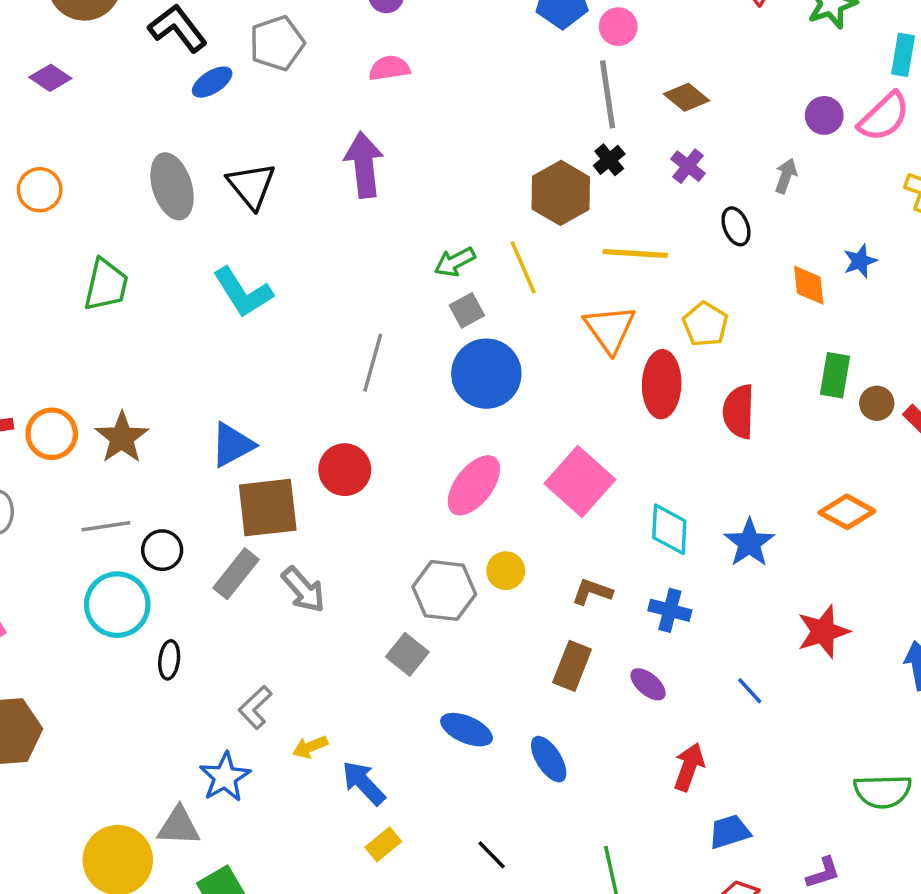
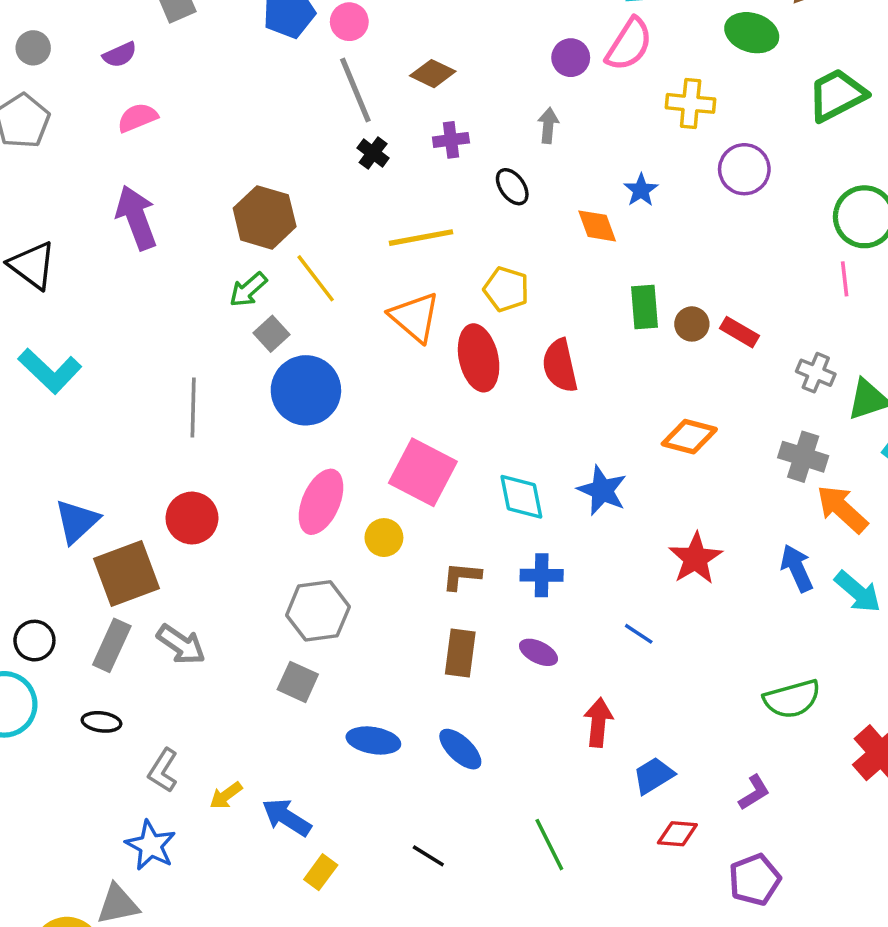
purple cross: (688, 166) -> (451, 140), turned -32
brown hexagon: (561, 193) -> (265, 217), moved
yellow circle: (506, 571) -> (384, 538), moved
black ellipse: (169, 660) -> (101, 722), moved, turned -75

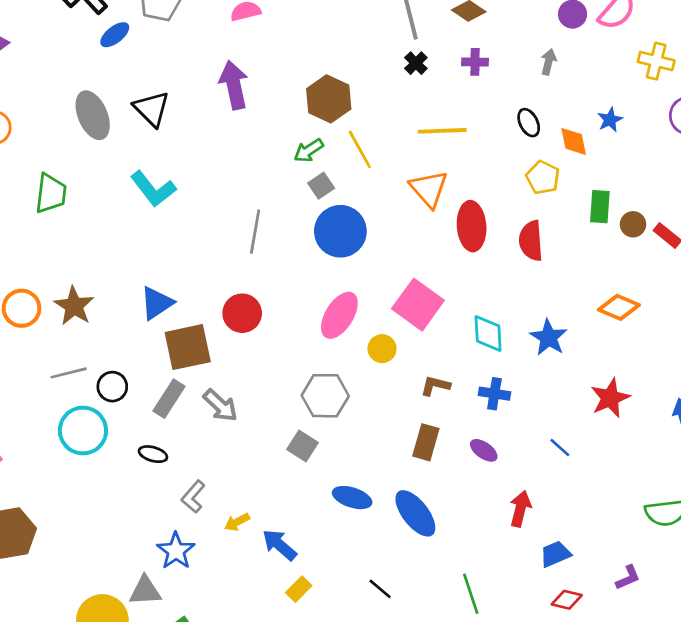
black ellipse: (512, 187) -> (529, 123), moved
yellow pentagon: (506, 289) -> (543, 177), moved
blue ellipse: (460, 749) -> (415, 513), size x1.4

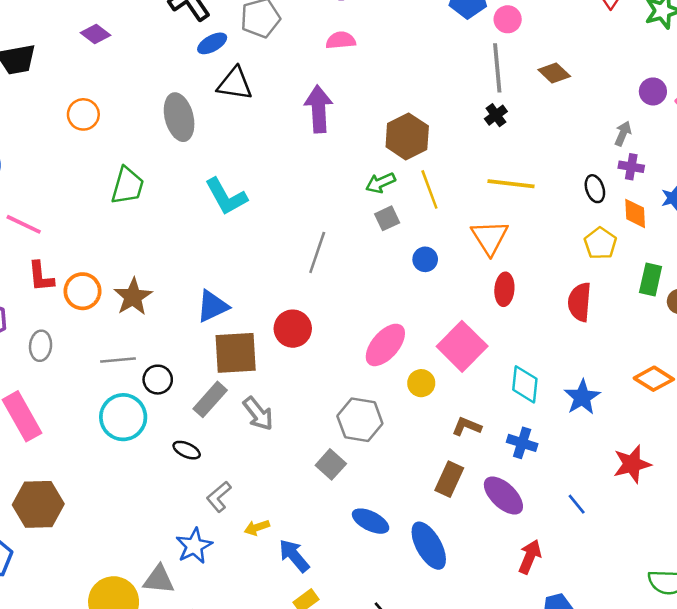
purple cross: (475, 62) -> (631, 167), moved
black triangle: (152, 109) -> (235, 84), moved, turned -45
red ellipse: (472, 226) -> (504, 289), moved, size x0.7
blue circle: (340, 231) -> (425, 259), moved, size x0.5
purple ellipse: (484, 450) -> (503, 495), size x1.6

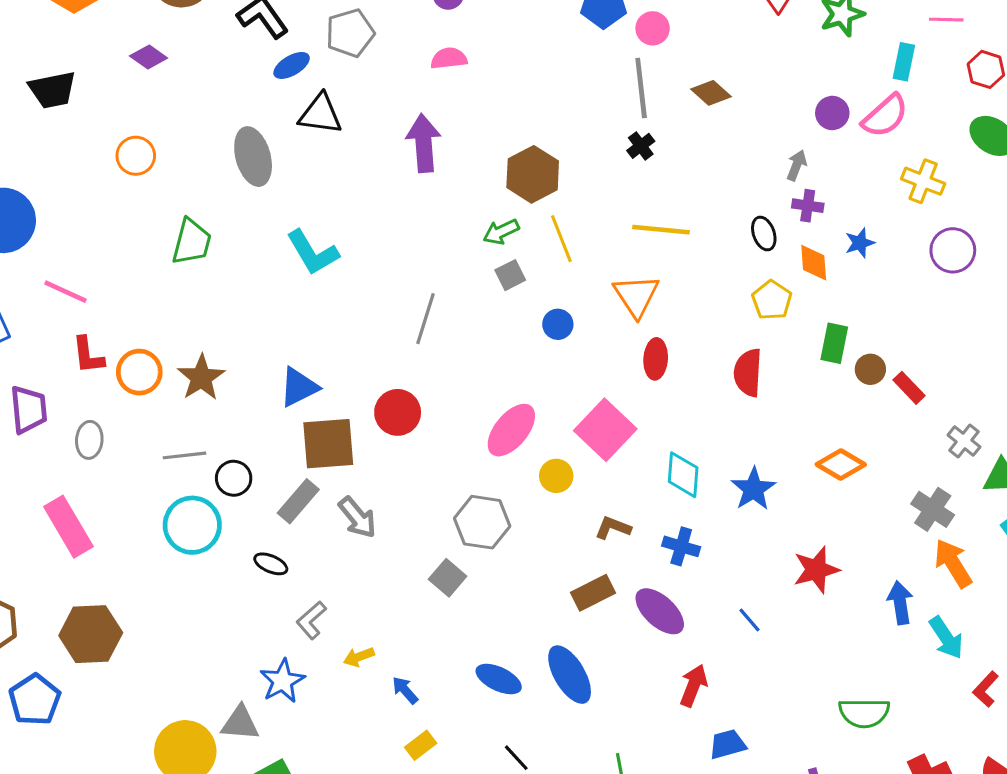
brown rectangle: (449, 479) -> (593, 593), turned 40
blue ellipse: (371, 521) -> (499, 679), moved
blue arrow: (294, 556) -> (405, 690), size x0.7

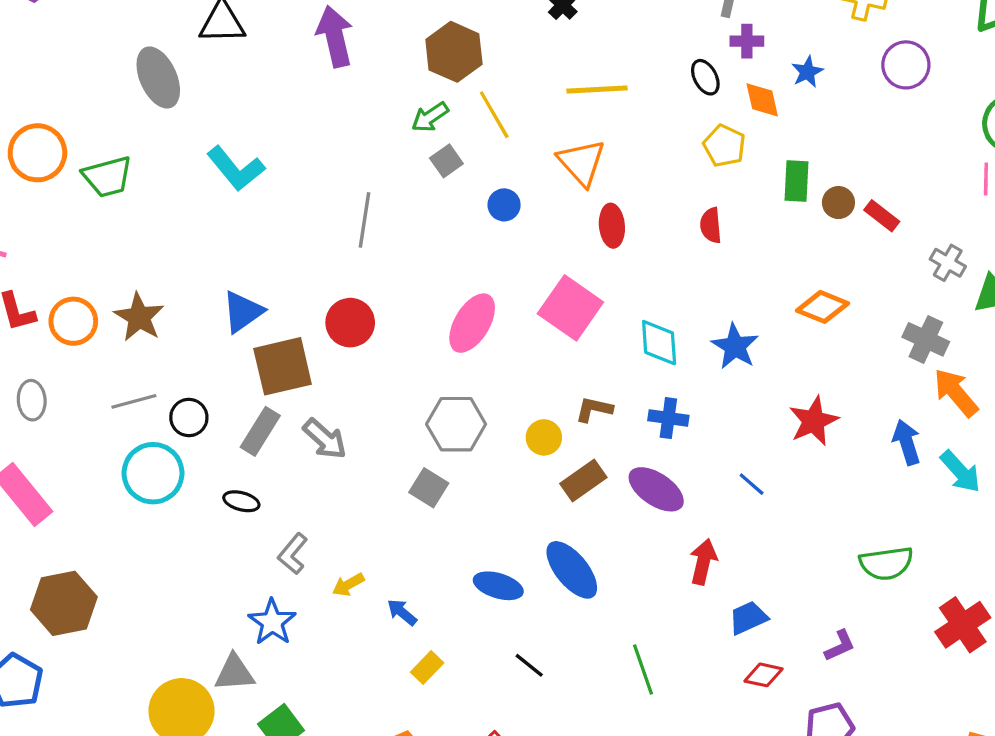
orange circle: (136, 156) -> (37, 153), moved, size x1.4
green trapezoid: (192, 242) -> (108, 177), turned 69
red semicircle: (748, 373) -> (711, 225), size x0.7
yellow circle: (556, 476) -> (544, 437), moved

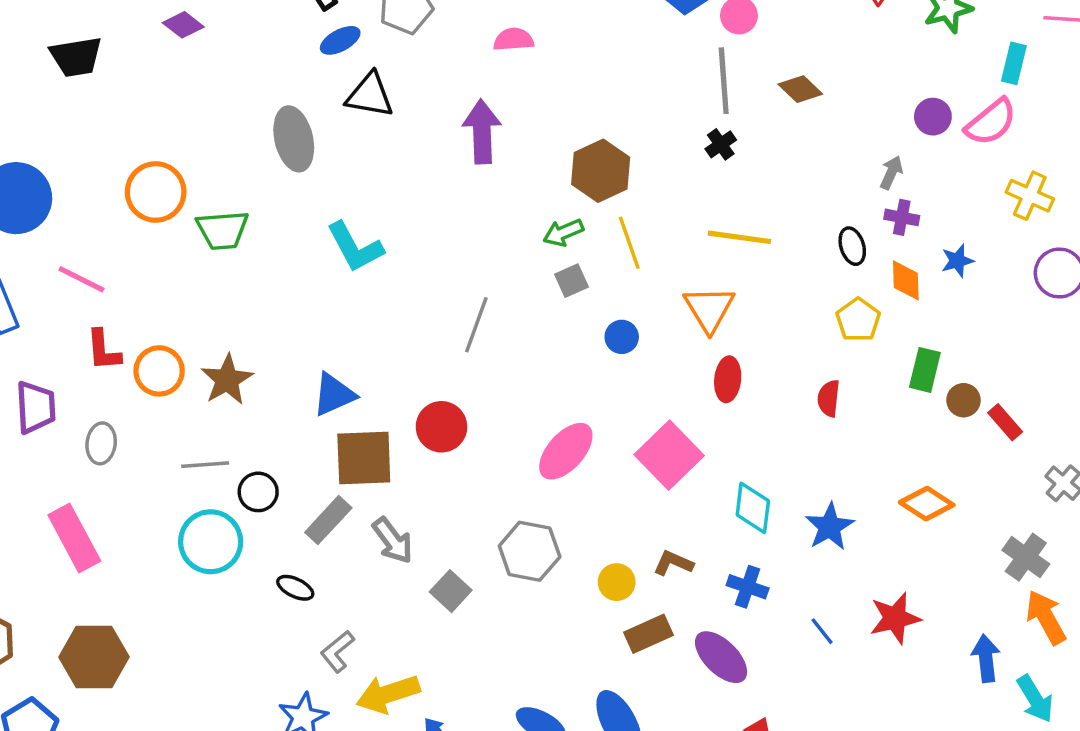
blue line: (752, 484) -> (822, 631), moved
gray square: (429, 488) -> (451, 591), moved
yellow arrow: (348, 585) -> (388, 694), size x1.8

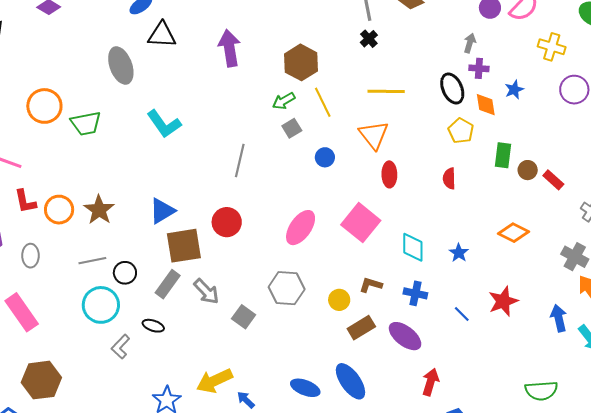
black ellipse: (852, 246) -> (452, 89), size x1.4
blue star: (830, 527) -> (459, 253), size x0.7
gray L-shape: (337, 651) -> (121, 347), moved

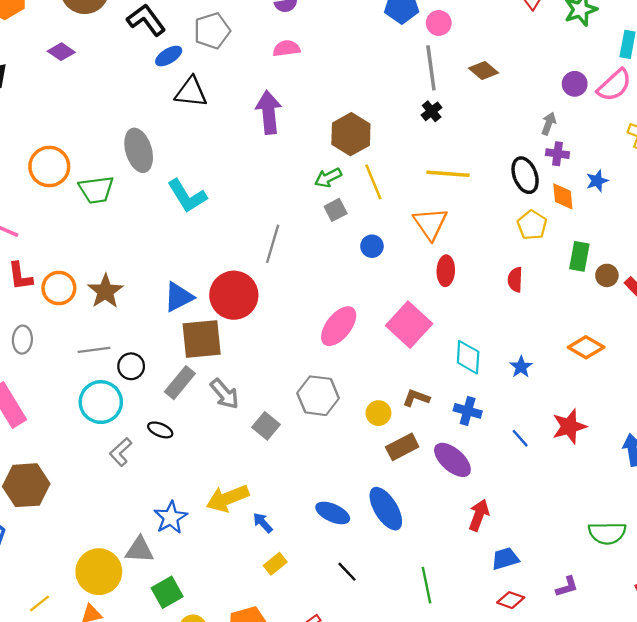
gray ellipse: (121, 66) -> (139, 150), moved
red circle: (227, 222) -> (234, 295), moved, size x1.4

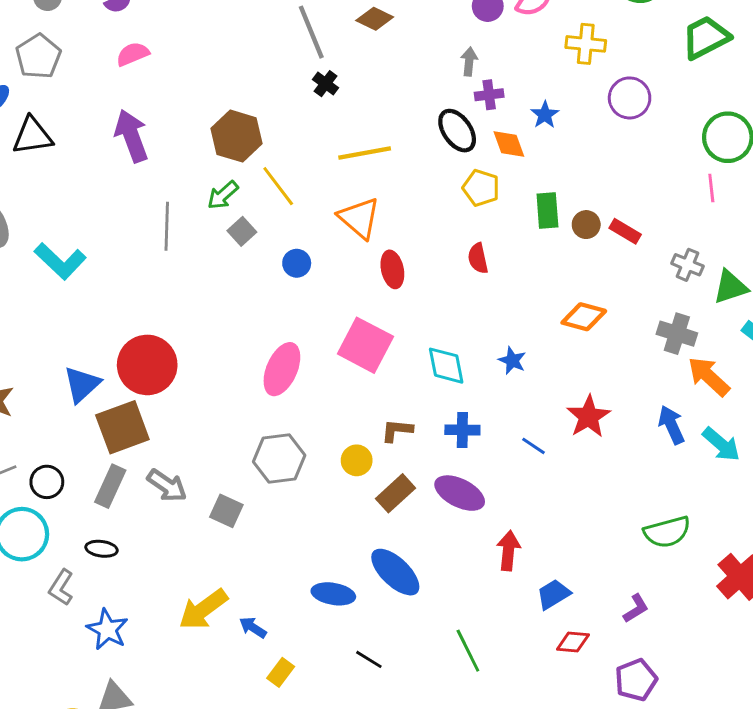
gray line: (273, 244) -> (167, 226), moved
blue star: (171, 518) -> (107, 629), moved

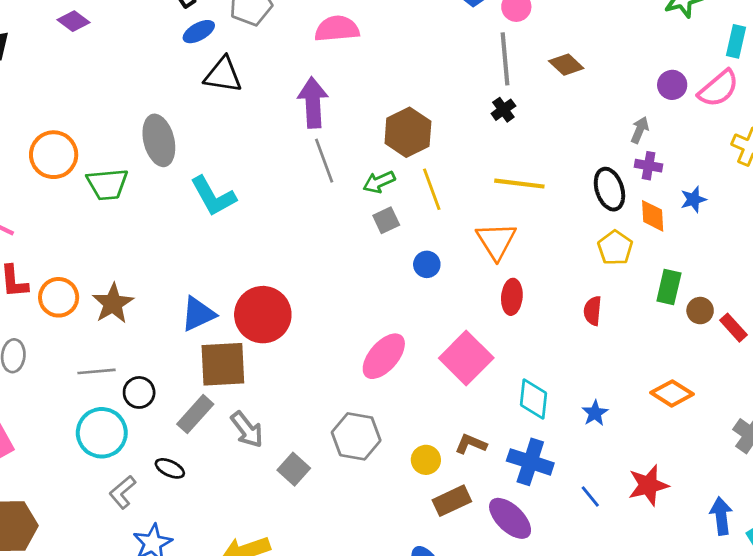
pink semicircle: (133, 54) -> (337, 29), size x1.4
gray line: (167, 226) -> (324, 161), moved, turned -39
blue cross: (462, 430) -> (530, 462), size x1.4

